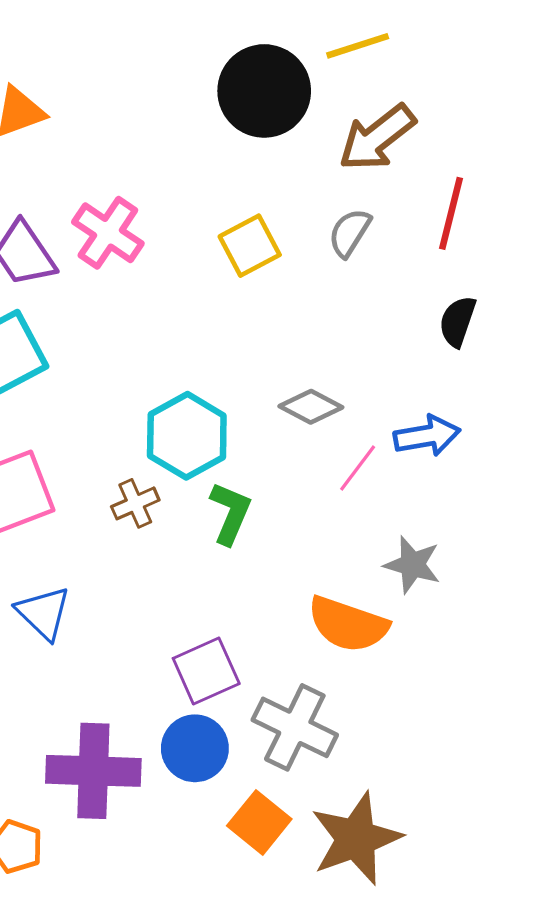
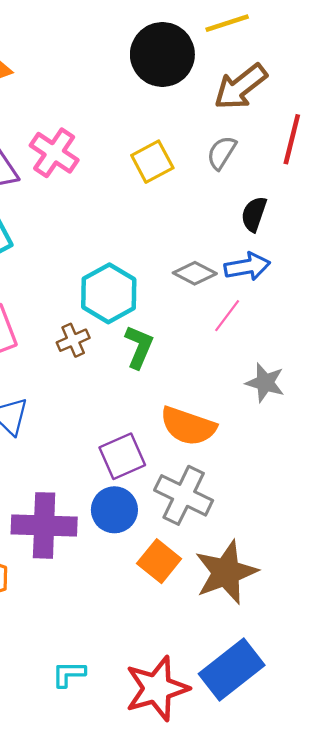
black semicircle: (458, 321) -> (254, 214), moved
blue arrow: (427, 436) -> (247, 267), moved
orange semicircle: (348, 624) -> (188, 426), moved

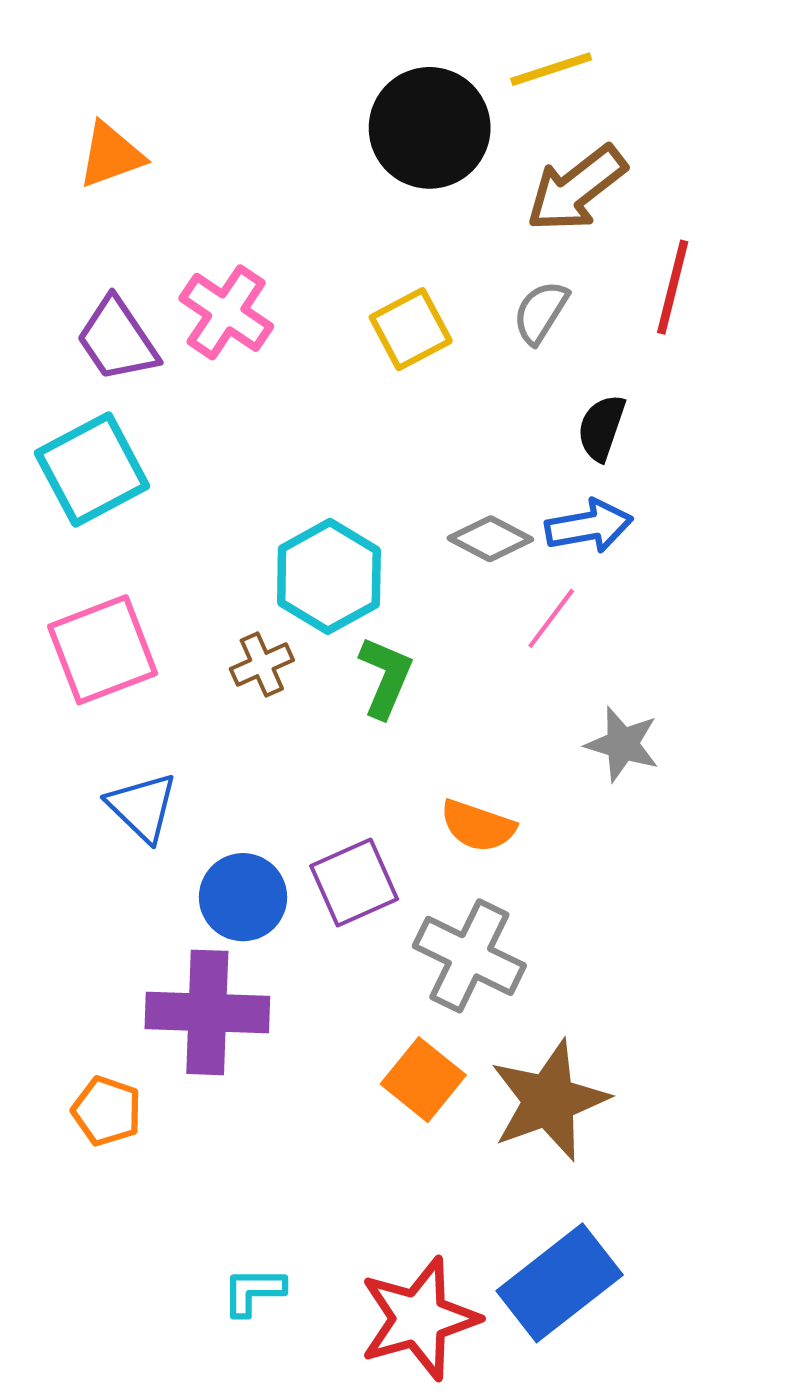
orange semicircle: (188, 426) -> (478, 826), size x0.7
blue circle: (114, 510) -> (243, 897), moved

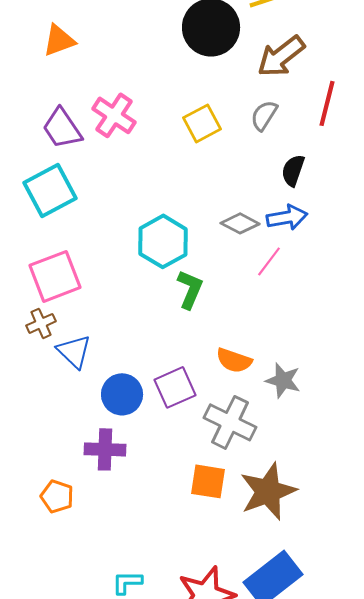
brown cross: (262, 664) -> (41, 323), moved
gray star: (622, 744) -> (283, 380), moved
purple cross: (207, 1012) -> (105, 449), size x0.7
orange square: (423, 1080) -> (208, 481), turned -30

